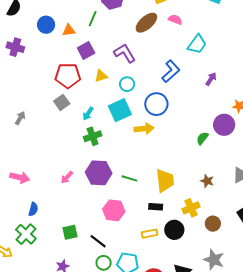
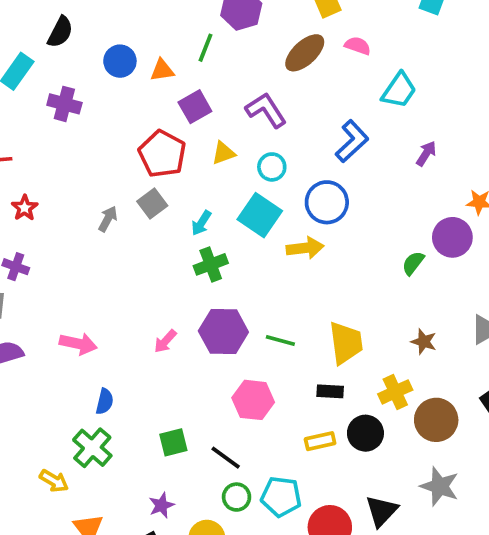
red pentagon: (68, 76) -> (162, 154), turned 30
cyan square: (120, 110) -> (260, 215), turned -30
gray arrow: (20, 118) -> (108, 219), moved
brown circle: (213, 224) -> (436, 420), size x1.5

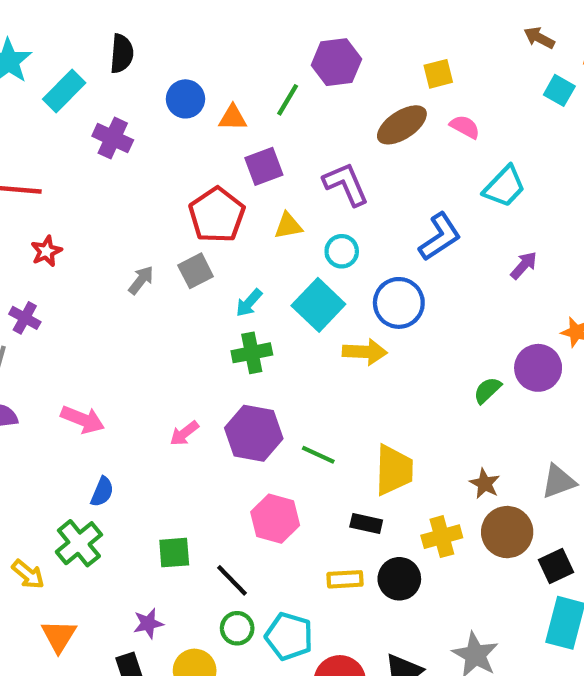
black semicircle: (60, 32) -> (122, 54), turned -32
brown circle: (436, 420) -> (507, 532), moved

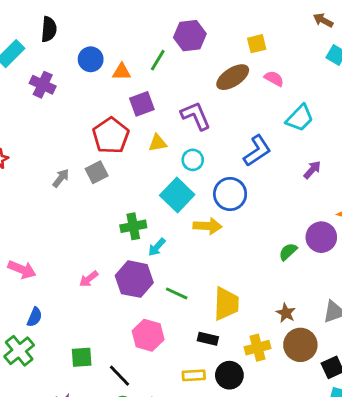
cyan arrow: (249, 303) -> (157, 247), moved

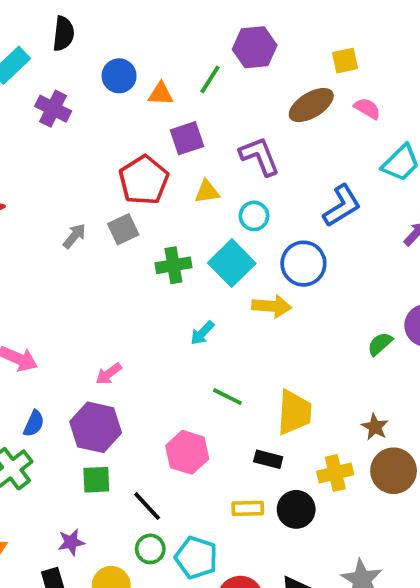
green cross: (133, 226) -> (173, 265), moved
purple hexagon: (134, 279) -> (96, 427), moved

